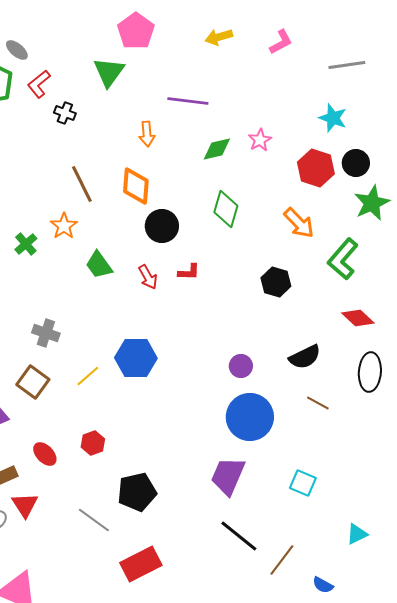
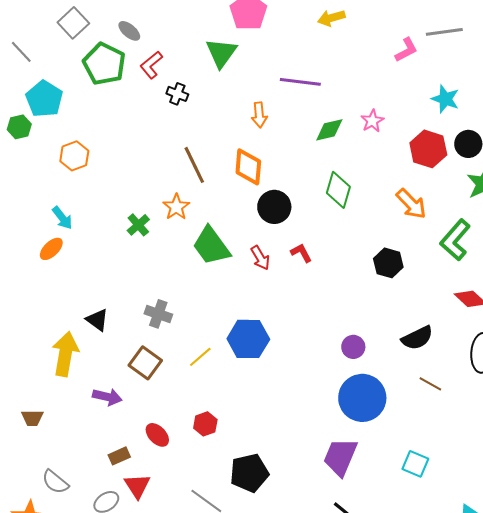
pink L-shape: (281, 42) -> (406, 50), moved
gray line: (347, 65) -> (444, 32), moved
green trapezoid: (99, 265) -> (211, 246), size x1.4
red L-shape: (189, 272) -> (301, 253), turned -120

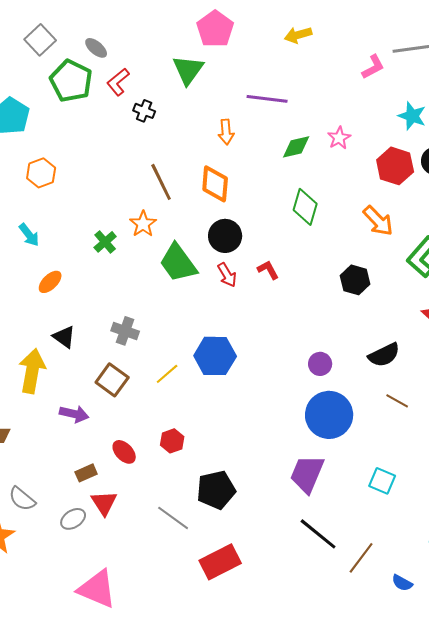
black circle: (274, 207) -> (225, 236), moved
orange ellipse: (51, 249) -> (50, 282), moved

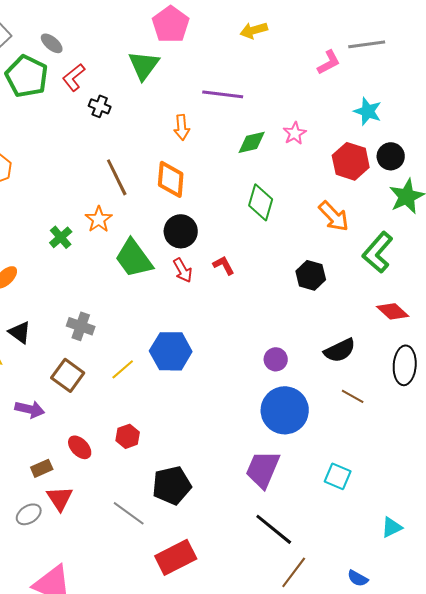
brown line: (361, 558) -> (294, 572), moved

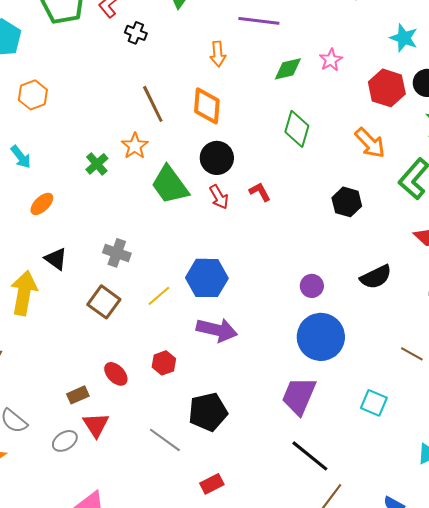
brown line: (353, 396) -> (412, 354), moved
purple arrow: (30, 409) -> (217, 330), moved, size x1.4
red rectangle: (176, 557) -> (212, 484), size x0.6

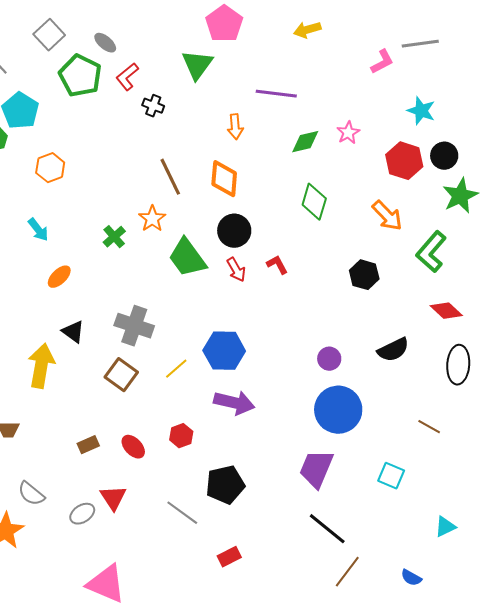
gray cross: (117, 253) -> (134, 326), size x1.4
brown rectangle: (78, 395) -> (88, 445), moved

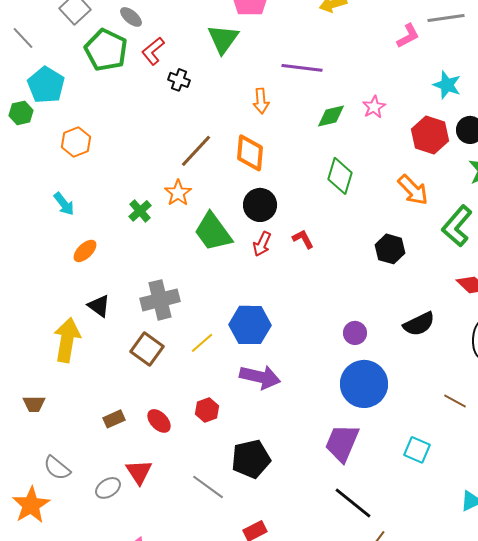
brown line: (170, 177) -> (196, 151), turned 69
red arrow: (236, 270) -> (262, 244), turned 55
gray cross: (134, 326) -> (160, 300), turned -33

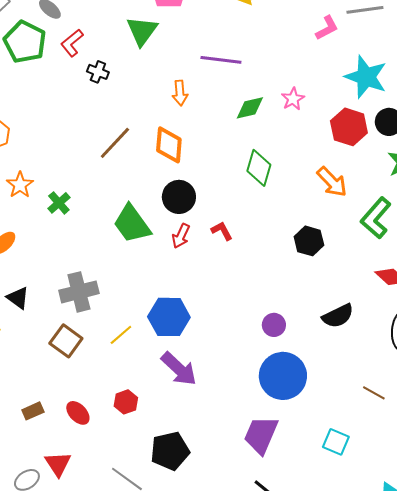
cyan star: (447, 85) -> (366, 77), size x1.5
orange star: (178, 193) -> (20, 185), moved
purple arrow: (260, 377) -> (179, 369), turned 30

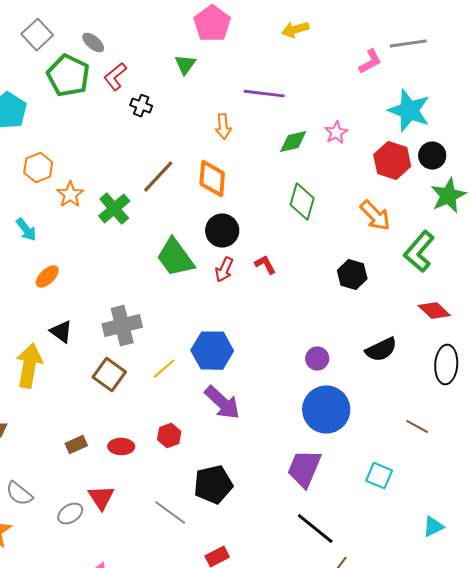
green triangle: (142, 31) -> (185, 65), size x0.7
orange star: (20, 185) -> (70, 195), moved
green cross: (59, 203) -> (114, 209), moved, size x1.4
red ellipse: (78, 413) -> (121, 447), turned -45

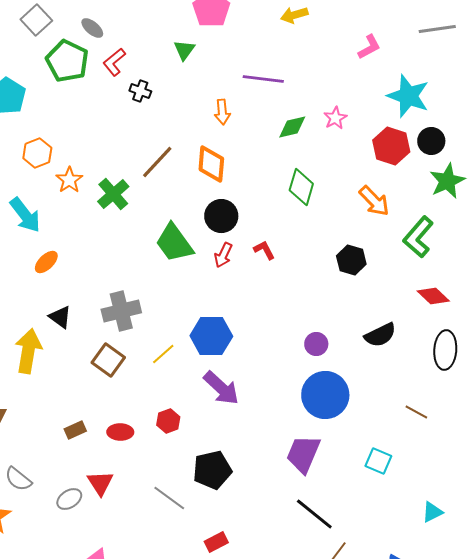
gray line: (408, 44) -> (437, 29), moved
cyan arrow: (26, 230) -> (25, 215), size x1.5

